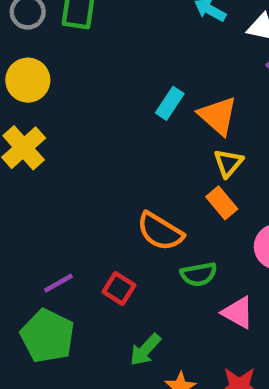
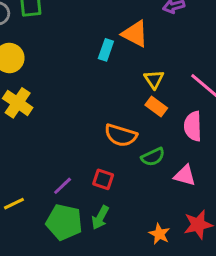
orange triangle: (218, 116) -> (135, 34), moved
green arrow: (145, 350) -> (100, 218), moved

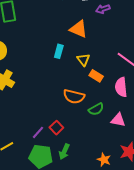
cyan rectangle: (106, 50) -> (59, 51), moved
yellow triangle: (154, 79) -> (83, 60), moved
red square: (103, 179) -> (56, 128), moved, turned 32

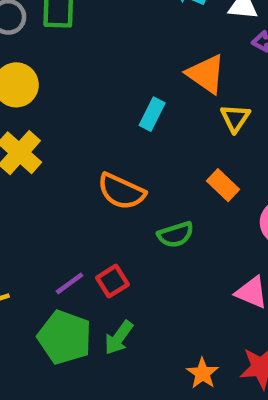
yellow triangle: (83, 60) -> (235, 118), moved
orange semicircle: (74, 96) -> (121, 191), moved
green semicircle: (96, 109) -> (176, 235), moved

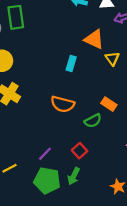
orange rectangle: (223, 185) -> (109, 104), moved
red square: (112, 281) -> (80, 151), moved

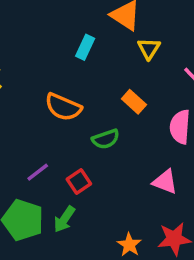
orange rectangle: (109, 104) -> (134, 102), moved
purple line: (45, 154) -> (38, 172), moved

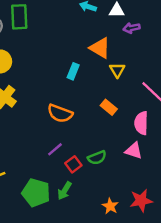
green semicircle: (106, 139) -> (97, 158), moved
purple line: (38, 172) -> (55, 149), moved
pink triangle: (165, 182) -> (134, 151), moved

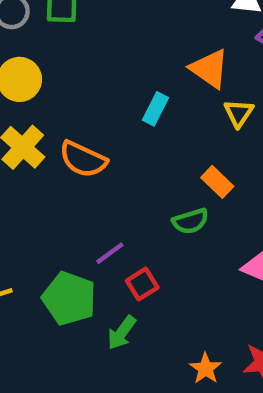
orange semicircle: (60, 113) -> (83, 159), moved
green semicircle: (97, 158) -> (190, 221), moved
green pentagon: (36, 193) -> (69, 298), moved

